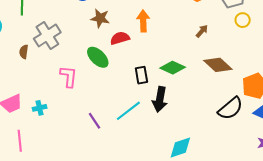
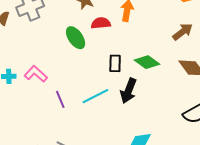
brown arrow: (202, 31) -> (183, 32), size x1.5
pink L-shape: (69, 76) -> (36, 74), moved, turned -65

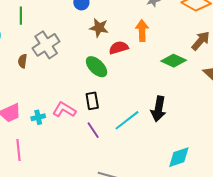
green diamond: (147, 62) -> (174, 61), moved
black rectangle: (115, 63) -> (92, 101), moved

